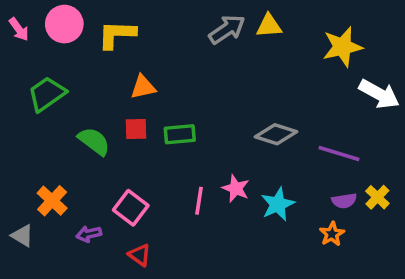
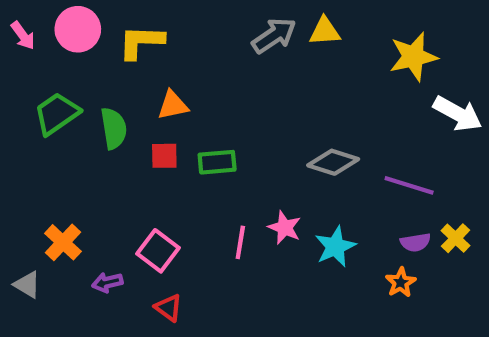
green semicircle: (94, 141) -> (114, 128), moved, turned 44

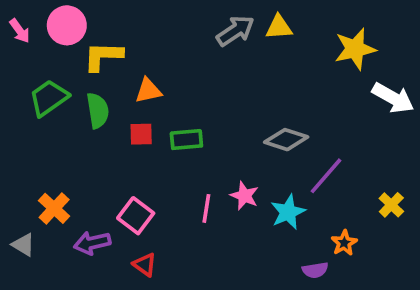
yellow L-shape: (141, 42) -> (103, 56), moved
purple line: (409, 185) -> (326, 176), moved, turned -66
purple semicircle: (415, 242) -> (315, 270), moved
purple arrow: (107, 282) -> (92, 243), size x1.4

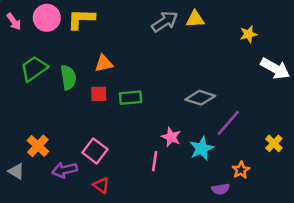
yellow star: (355, 49) -> (248, 34), size x0.6
yellow L-shape: (103, 56) -> (81, 19), moved
pink line: (206, 208) -> (155, 161), moved

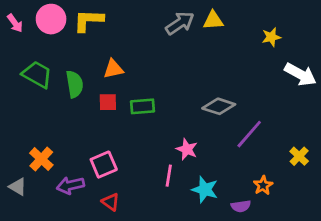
green trapezoid: (34, 69) -> (37, 74), turned 64
cyan star: (202, 148) -> (205, 189), moved, turned -30
pink square: (95, 151) -> (104, 165), turned 30

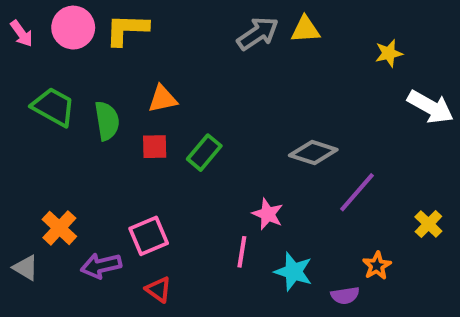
green rectangle: (142, 106) -> (204, 153), turned -45

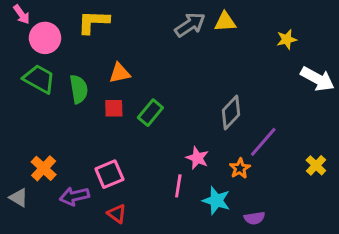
pink circle: (73, 28) -> (45, 38), moved
pink arrow: (22, 33) -> (22, 14), moved
gray diamond: (313, 153) -> (231, 113), turned -64
orange star: (377, 266) -> (240, 168), moved

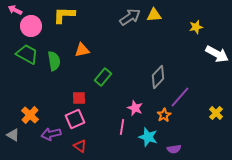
pink arrow: (22, 14) -> (15, 10), turned 152
red square: (114, 108) -> (79, 98), moved

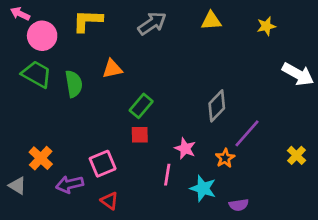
gray arrow: (130, 17) -> (152, 23), moved
yellow star: (196, 27) -> (266, 26), moved
red square: (79, 98) -> (140, 135), moved

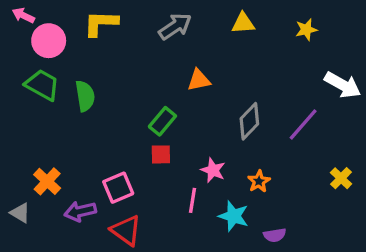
orange triangle: (112, 69) -> (199, 80), moved
purple line: (247, 133) -> (303, 124), moved
red triangle: (109, 201) -> (126, 230), size x1.5

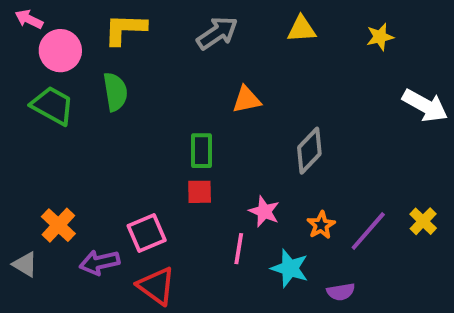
green semicircle: (85, 96) -> (115, 92), moved
green rectangle: (162, 121) -> (202, 151), turned -40
purple line: (303, 124) -> (368, 231), moved

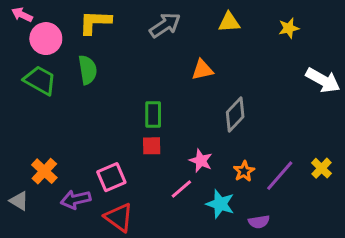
orange triangle: (247, 100) -> (202, 70), moved
pink line: (239, 249) -> (181, 189), turned 40

